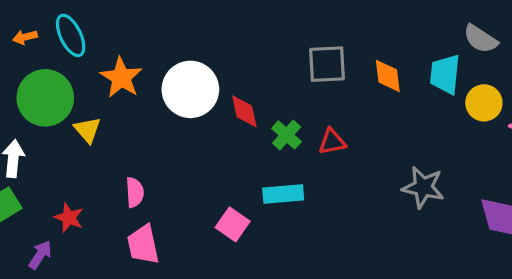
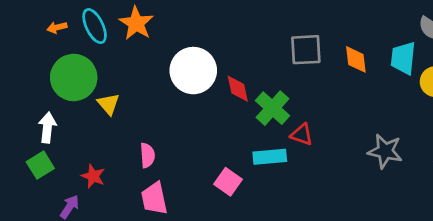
orange star: (121, 78) -> (136, 23), moved
green cross: (287, 135) -> (273, 108), size x1.4
red triangle: (332, 142) -> (302, 134), moved, turned 30

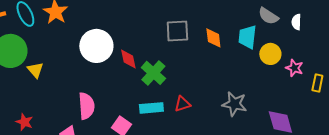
red triangle: (302, 134) -> (182, 104), moved, turned -36
pink semicircle: (147, 155) -> (86, 106), moved, size x1.5

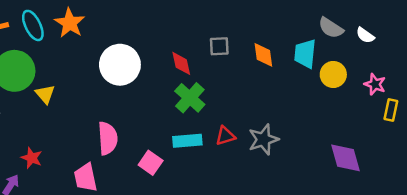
white semicircle: (296, 22) -> (365, 35), turned -56
gray square: (177, 31) -> (219, 46), size x0.7
red diamond: (128, 59) -> (181, 63), moved
pink star: (294, 68) -> (375, 84), moved
gray star: (234, 104) -> (263, 139), moved, turned -30

